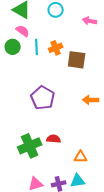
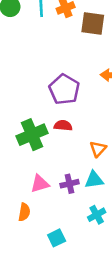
purple pentagon: (43, 98) -> (64, 89), moved
orange triangle: (81, 157) -> (98, 149), turned -48

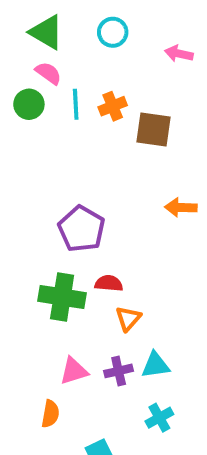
purple pentagon: (64, 89) -> (82, 229), moved
green cross: (32, 135) -> (62, 297), turned 32
orange triangle: (98, 149) -> (128, 318), moved

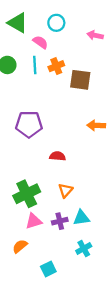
pink semicircle: (48, 73) -> (40, 42), moved
purple pentagon: (82, 229) -> (29, 124), moved, turned -30
red semicircle: (109, 283) -> (57, 156), moved
green cross: (62, 297) -> (27, 194), moved, turned -35
orange semicircle: (50, 414) -> (20, 246), turned -140

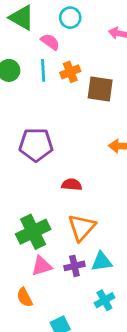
orange triangle: (65, 190) -> (82, 227), size x1.5
orange semicircle: (20, 246) -> (25, 297), turned -77

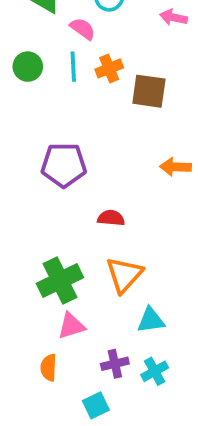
purple cross: (74, 266) -> (115, 364), moved
orange semicircle: (25, 297) -> (49, 368), turned 30

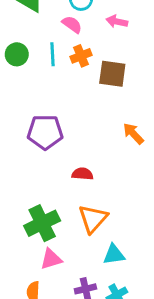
pink arrow: (174, 17) -> (117, 21), moved
pink semicircle: (83, 29) -> (72, 24), moved
orange arrow: (175, 167) -> (133, 134), turned 45

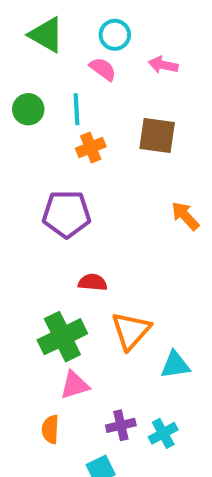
orange cross: (81, 56) -> (91, 148), moved
red semicircle: (82, 174) -> (93, 282), moved
cyan triangle: (114, 255) -> (175, 365), moved

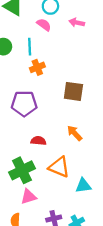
brown square: (157, 135) -> (73, 91), moved
orange arrow: (185, 216) -> (75, 133), moved
orange triangle: (131, 331) -> (59, 167), turned -50

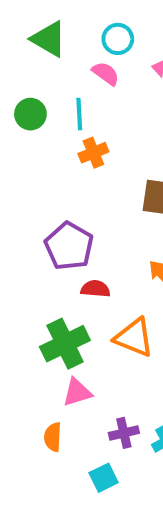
purple pentagon: (24, 104) -> (69, 246), moved, turned 30

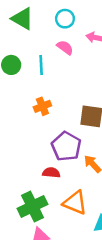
pink semicircle: (106, 73) -> (65, 47), moved
orange cross: (93, 153) -> (42, 106), moved
purple pentagon: (69, 246) -> (66, 146), moved

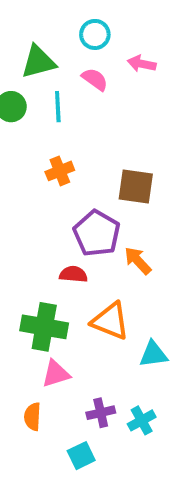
green triangle: (22, 19) -> (38, 62), moved, turned -45
green cross: (32, 206) -> (44, 327), turned 36

